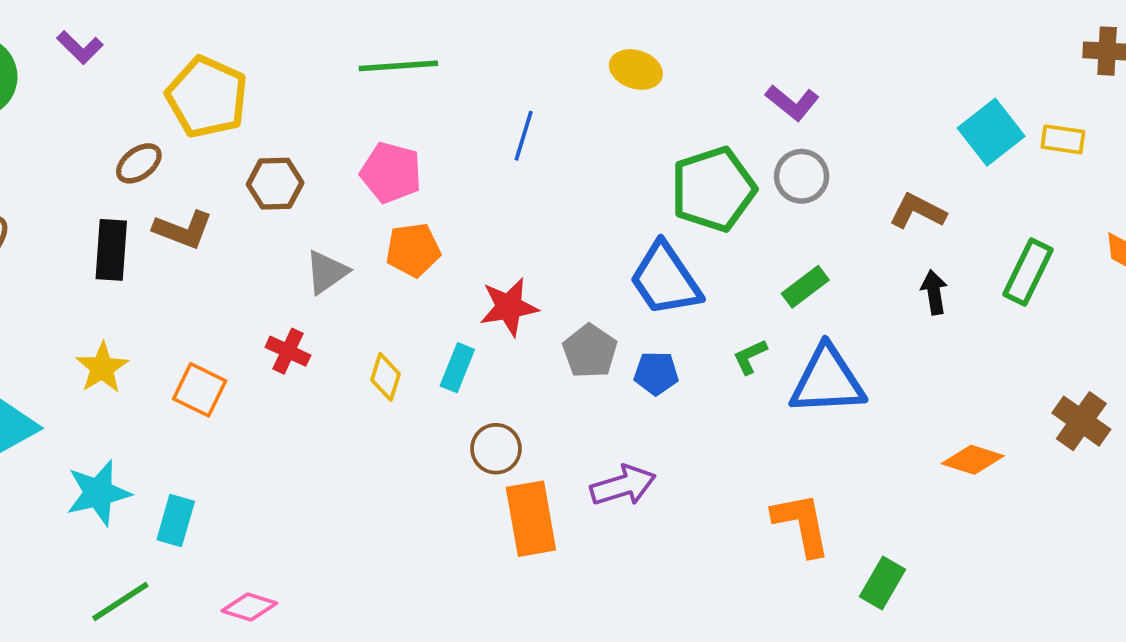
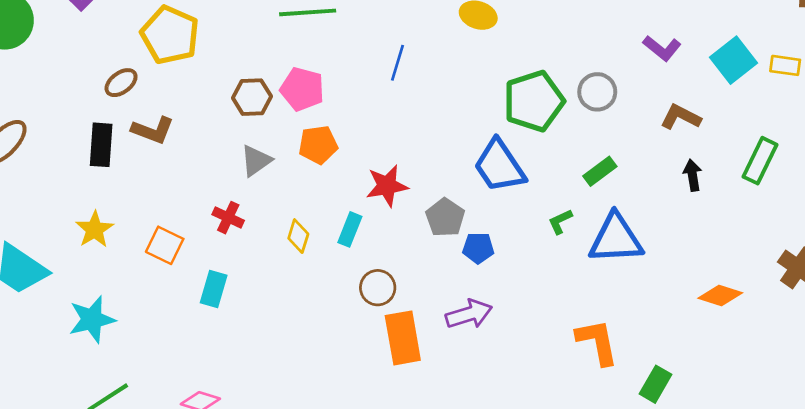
purple L-shape: (792, 103) -> (662, 48), moved
brown hexagon: (275, 184) -> (252, 97), moved
blue pentagon: (656, 373) -> (478, 248), moved
cyan rectangle: (176, 520) -> (214, 289), moved

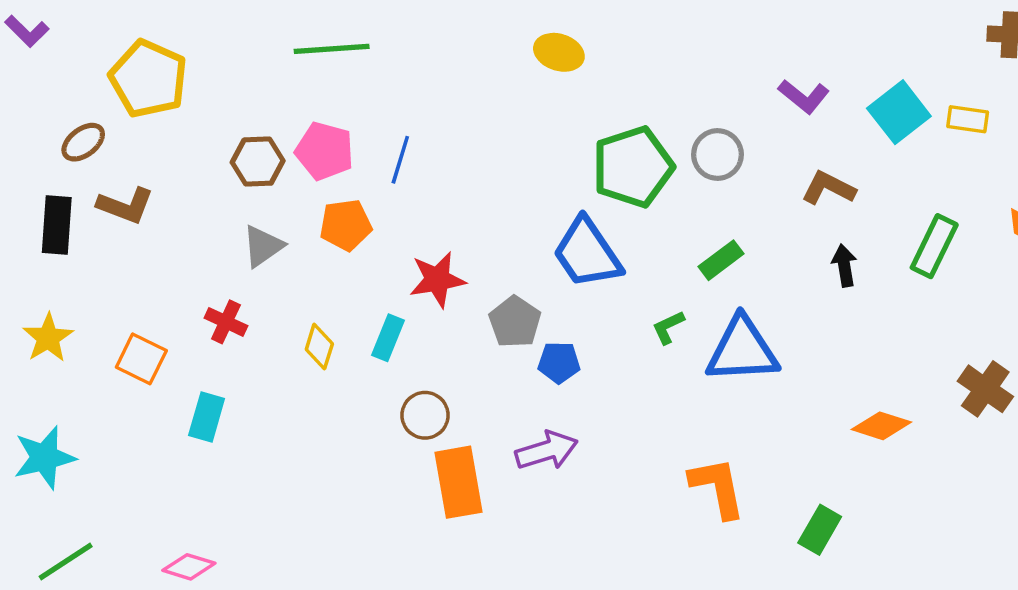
blue line: (397, 63) -> (400, 160), moved
green rectangle: (655, 384) -> (820, 530), moved

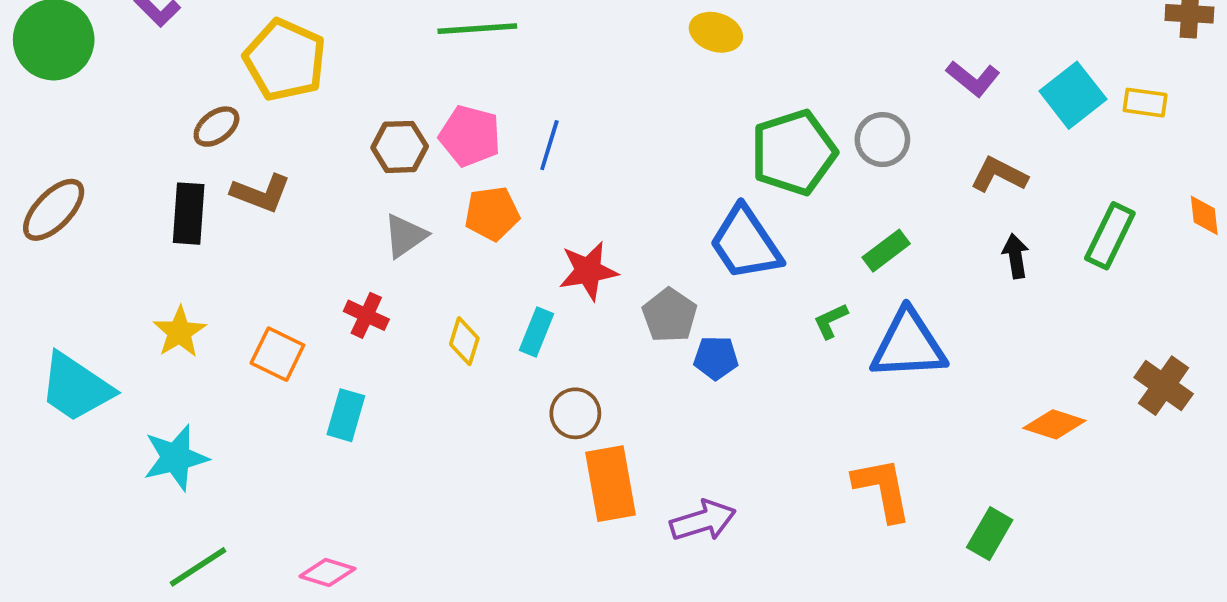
purple arrow: (547, 451) -> (703, 521), moved

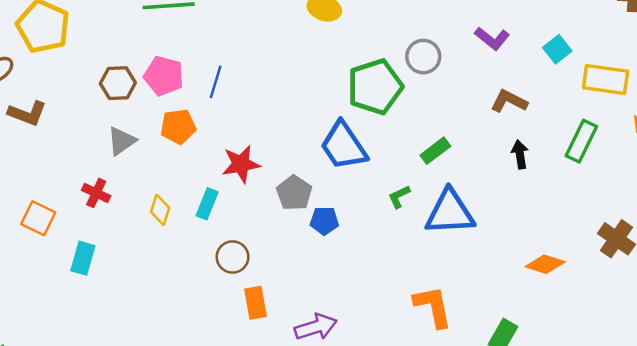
cyan square: (1073, 95) -> (557, 49), size x0.7
yellow rectangle: (1145, 103) -> (606, 79), moved, size x1.6
gray circle: (882, 140) -> (423, 57), moved
orange rectangle: (610, 484) -> (255, 303), size x0.7

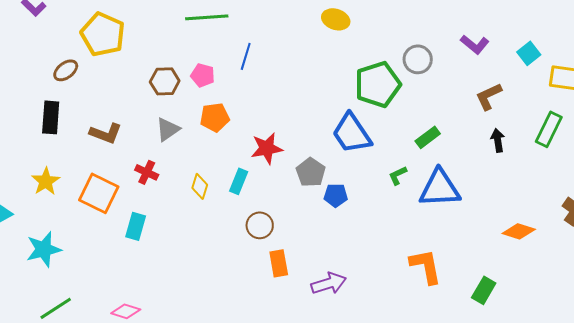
pink pentagon: (164, 76) -> (203, 75), size x0.7
blue line: (216, 82) -> (246, 56), moved
brown L-shape: (509, 101) -> (489, 96), turned -52
brown L-shape: (27, 113) -> (106, 133), moved
orange square: (38, 218) -> (99, 193), size x1.4

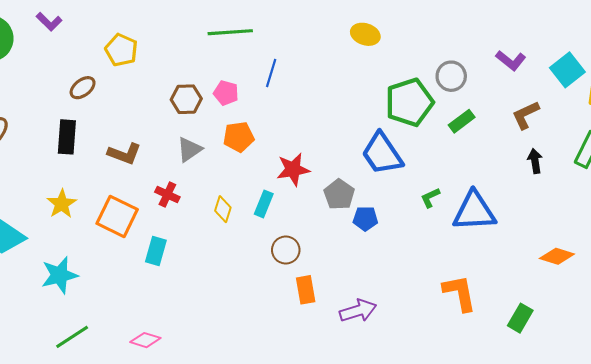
yellow pentagon: (103, 34) -> (121, 50), size x0.7
cyan square: (529, 53) -> (567, 70), size x1.4
green rectangle: (428, 137) -> (462, 121), moved

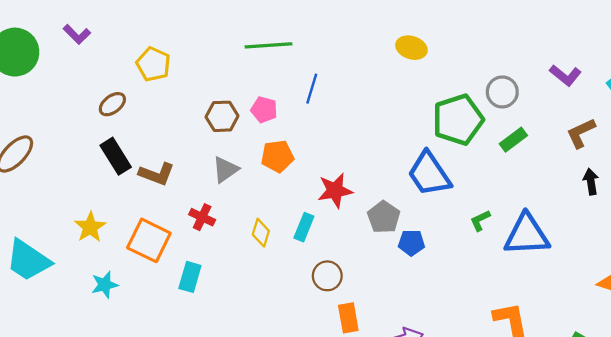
black rectangle: (67, 137) -> (116, 156), moved, turned -36
cyan star: (60, 275) -> (105, 285), moved, size x0.7

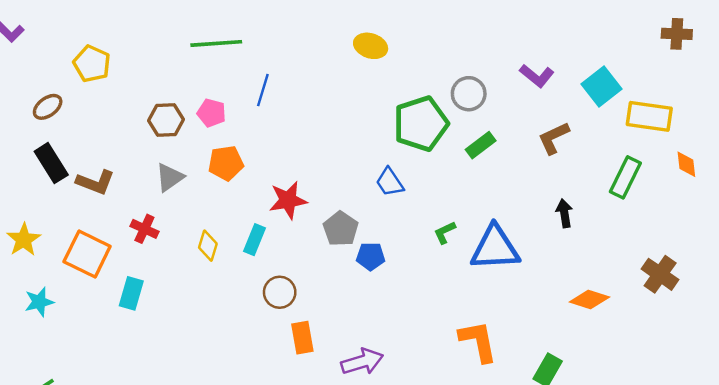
blue trapezoid: (429, 174) -> (390, 182), size x0.6
black arrow: (591, 182) -> (564, 213), moved

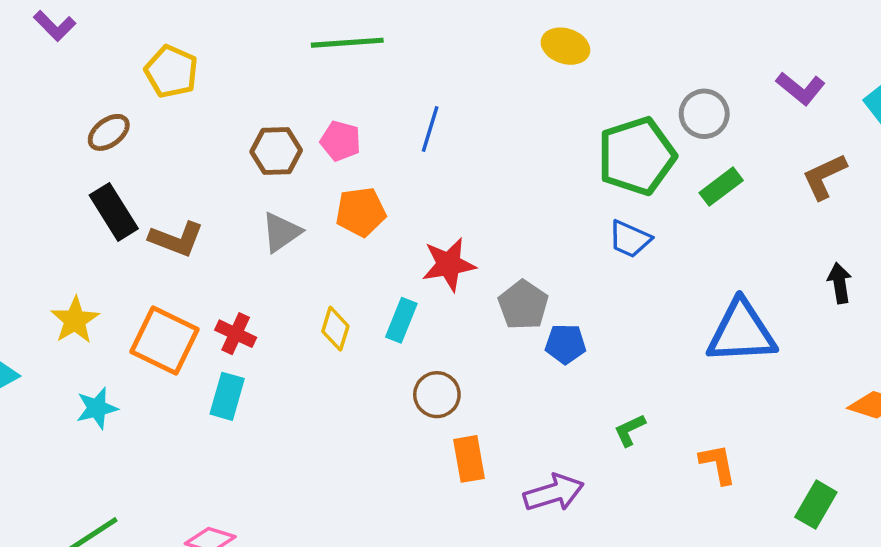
blue line: (263, 90) -> (430, 129), moved
blue trapezoid: (390, 182) -> (630, 239), moved, turned -32
red cross: (144, 229) -> (236, 334), moved
green L-shape: (445, 232) -> (630, 430), moved
orange L-shape: (478, 341) -> (718, 464), size x0.7

